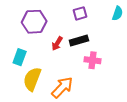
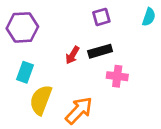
purple hexagon: (34, 22) -> (22, 27), moved

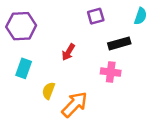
black rectangle: (100, 51) -> (119, 43), moved
yellow semicircle: (41, 100) -> (48, 91), moved, size x0.6

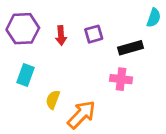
purple square: (96, 16) -> (94, 34), moved
red arrow: (68, 52) -> (61, 35), moved, turned -35

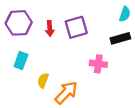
purple square: (94, 34) -> (76, 27), size x1.5
black rectangle: (131, 48) -> (120, 38), moved

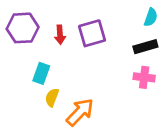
cyan rectangle: (21, 61) -> (41, 73), moved
pink cross: (98, 64) -> (144, 77), moved

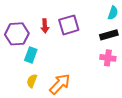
purple hexagon: (23, 28) -> (17, 34), moved
yellow semicircle: (52, 97) -> (32, 81), moved

